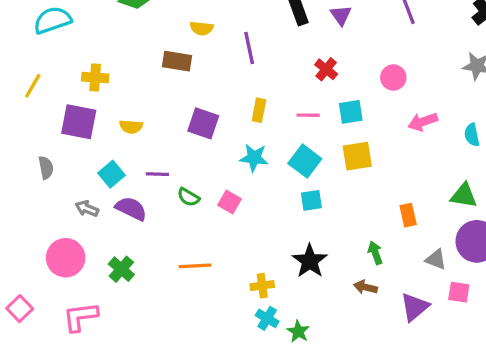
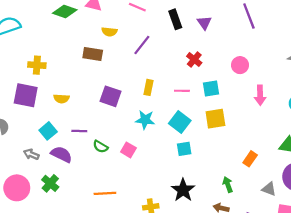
purple line: (249, 48) -> (142, 45), turned 50
pink arrow: (423, 122) -> (260, 95), turned -72
orange rectangle: (408, 215) -> (250, 159), turned 48
green cross: (121, 269) -> (50, 183), moved

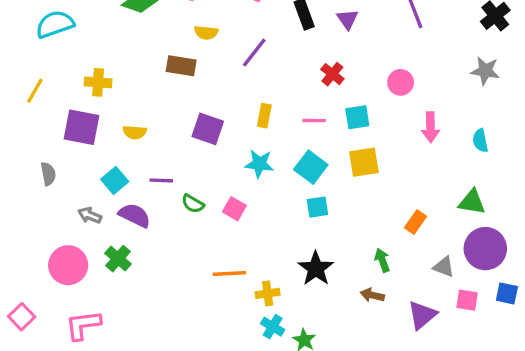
orange line: (105, 193) -> (229, 274), moved

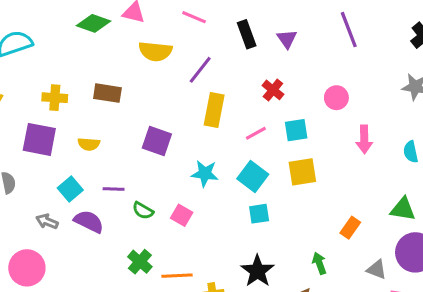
yellow semicircle: (206, 33) -> (155, 51), size x1.5
brown rectangle: (181, 66) -> (107, 93), moved
yellow rectangle: (264, 116) -> (214, 110), moved, size x1.5
pink line: (314, 121) -> (256, 133), turned -30
green cross: (118, 259) -> (140, 262), moved

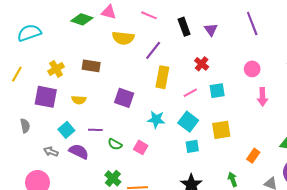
yellow cross: (55, 98) -> (56, 69), turned -35
pink circle: (336, 98) -> (252, 69), moved
yellow square: (302, 172) -> (221, 130), moved

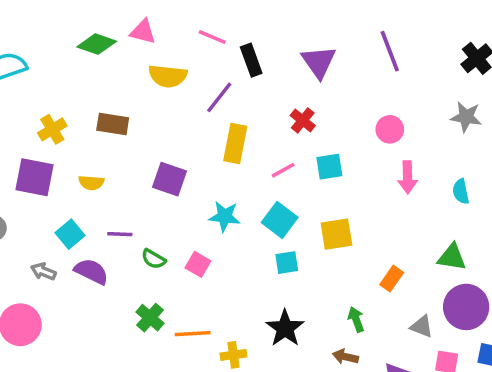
black rectangle: (184, 27) -> (251, 60), moved
purple triangle: (211, 30) -> (319, 62), size x1.5

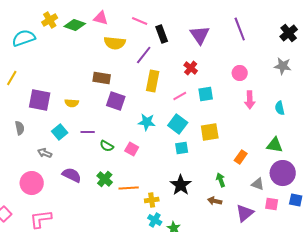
brown rectangle: (113, 124) -> (102, 78), moved
yellow cross: (52, 129) -> (50, 20), moved
purple semicircle: (91, 271) -> (72, 175), moved

